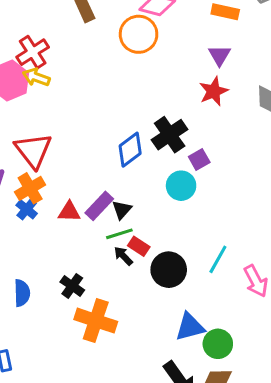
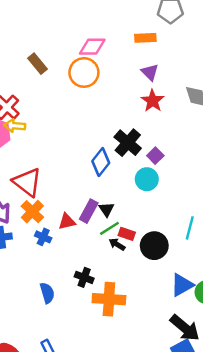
blue cross: (27, 209) -> (43, 237), moved

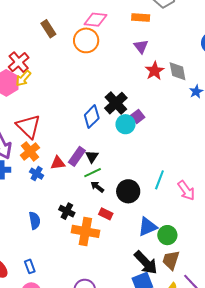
red star: (153, 101) -> (155, 71), moved
yellow arrow: (15, 126) -> (23, 78), turned -60
cyan circle: (147, 179) -> (125, 124), moved
red rectangle: (127, 234) -> (106, 214), moved

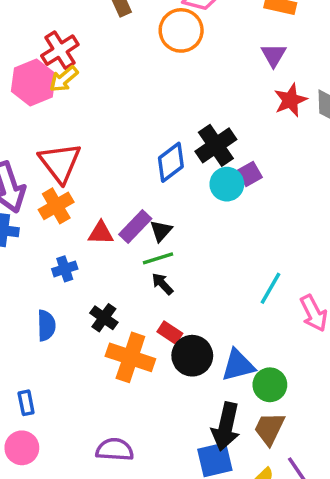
blue cross: (37, 174) -> (65, 269), moved, turned 32
black circle: (128, 191) -> (192, 356), moved
black arrow: (146, 263) -> (226, 426), turned 48

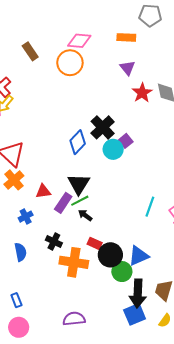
purple rectangle: (135, 226) -> (63, 203), moved
black triangle: (161, 231) -> (79, 184), size x1.6
green circle: (270, 385) -> (122, 272), moved

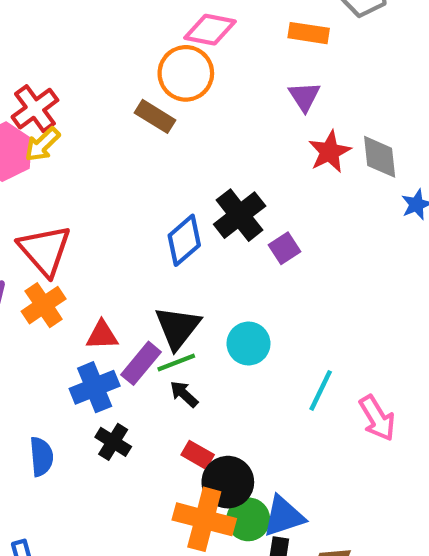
brown rectangle: (30, 51) -> (155, 116), moved, turned -30
cyan circle: (113, 149) -> (248, 344), moved
blue cross: (26, 217) -> (95, 387), moved, size x1.5
blue triangle: (139, 256) -> (284, 516), moved
orange cross: (74, 262) -> (204, 519), moved

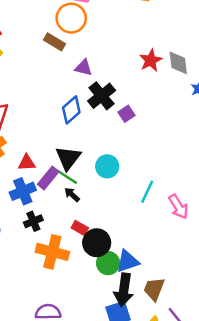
purple triangle: (304, 96) -> (84, 68), moved, turned -42
green line: (176, 363) -> (68, 177), turned 55
black cross: (113, 442) -> (33, 221), turned 36
orange cross: (204, 519) -> (52, 252), moved

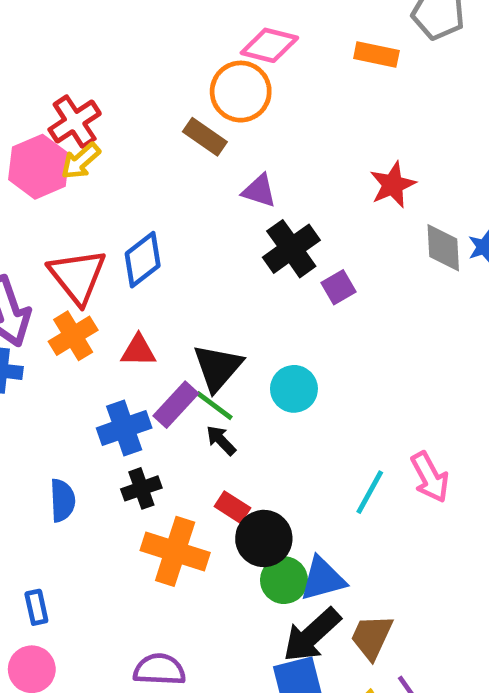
gray diamond: (178, 63) -> (443, 248), moved
blue diamond: (71, 110) -> (143, 260), moved
red triangle: (27, 163) -> (138, 351), moved
cyan line: (147, 192) -> (370, 492), moved
black arrow: (124, 290) -> (312, 635), turned 36

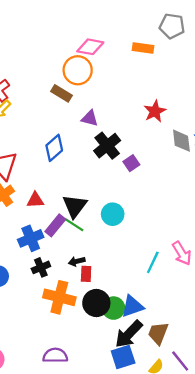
blue diamond: (143, 260) -> (54, 148), moved
black arrow: (221, 440) -> (77, 261), moved, turned -56
red rectangle: (232, 507) -> (86, 274), turned 63
black circle: (264, 538) -> (96, 303), moved

